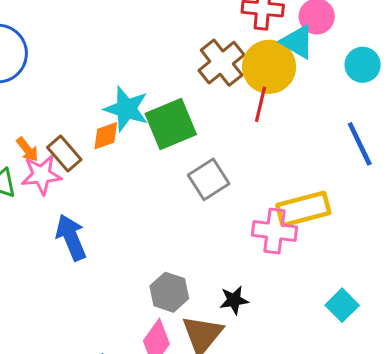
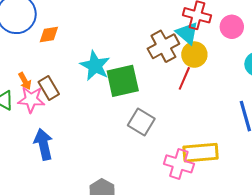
cyan triangle: (297, 42) -> (187, 33), moved
yellow circle: (269, 67) -> (194, 55), size x0.7
orange diamond: (106, 136) -> (49, 35), moved
gray square: (209, 179) -> (141, 122), turned -36

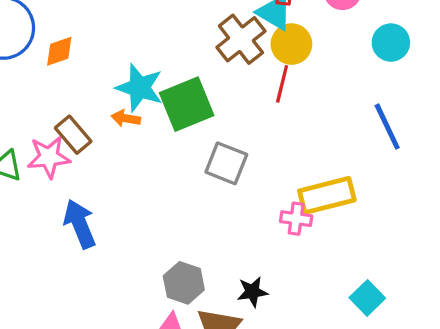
orange arrow: (25, 81) -> (126, 118), moved, turned 138
pink cross: (179, 164) -> (296, 219), size x0.7

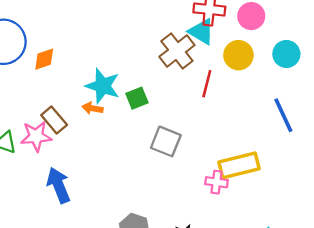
yellow circle: (291, 44) -> (238, 55), moved
green square: (187, 104) -> (137, 98), size x0.6

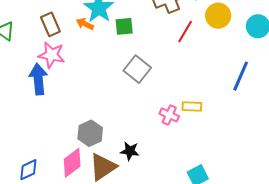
blue line: (283, 115) -> (241, 76), turned 32
pink star: (36, 136) -> (51, 55), moved
yellow rectangle: (239, 165) -> (192, 107), size x0.6

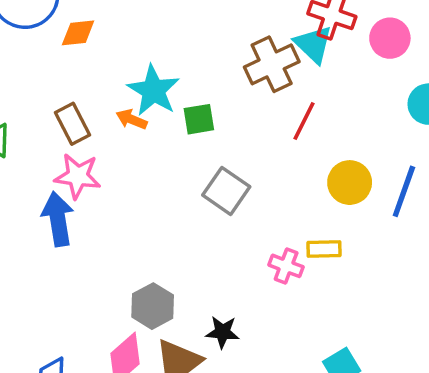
yellow circle: (218, 16) -> (350, 183), moved

